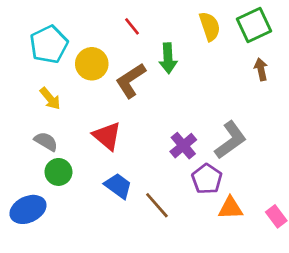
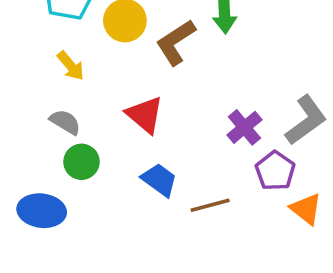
brown line: (157, 205) -> (210, 205), turned -64
orange triangle: (230, 208) -> (306, 209), turned 40
blue ellipse: (28, 209) -> (42, 211), turned 32

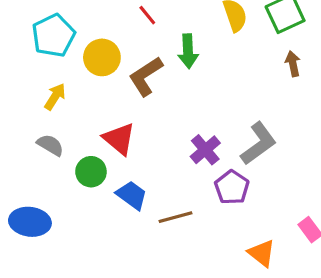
yellow arrow: (71, 66) -> (55, 97), turned -108
green circle: (81, 162) -> (91, 172), moved
orange triangle: (306, 209) -> (262, 253), moved

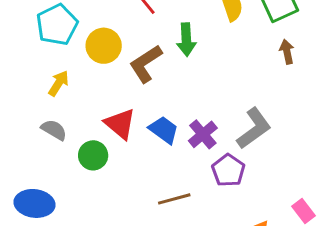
blue trapezoid: (132, 195) -> (164, 130), moved

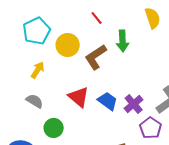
green circle: (93, 155) -> (54, 128), moved

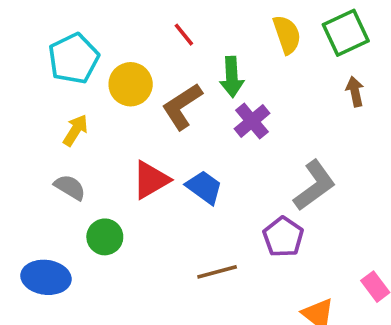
red triangle: (79, 97) -> (151, 180), turned 50
purple cross: (134, 104) -> (252, 121), moved

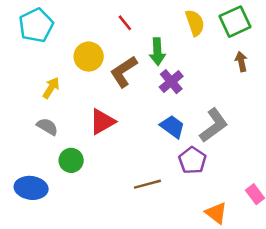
cyan pentagon: (74, 58) -> (36, 25), moved
blue trapezoid: (204, 187) -> (172, 127), moved

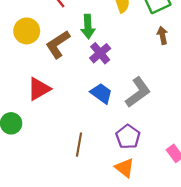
purple pentagon: (192, 160) -> (128, 137), moved
brown line: (147, 184) -> (79, 145), turned -65
orange triangle: (216, 213) -> (125, 168), moved

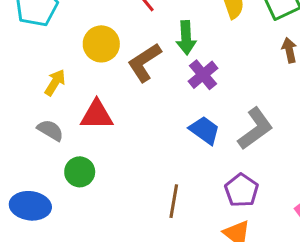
red triangle: (39, 89) -> (97, 115), moved, turned 30

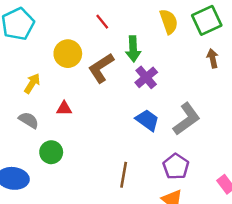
red triangle: (97, 115) -> (64, 108), size x0.6

